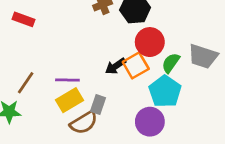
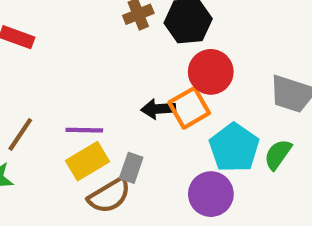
green semicircle: (171, 63) -> (278, 154), moved
black arrow: (116, 66) -> (158, 109), turned 30

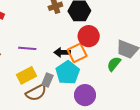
purple line: (84, 130) -> (27, 48), moved
cyan pentagon: (234, 148) -> (68, 73), moved
green semicircle: (278, 154) -> (114, 64), moved

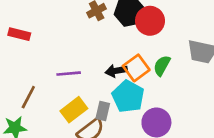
red circle: (89, 36) -> (150, 21), moved
green semicircle: (114, 64) -> (162, 66), moved

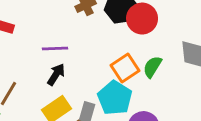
black arrow: (116, 71) -> (56, 74), moved, turned 130
purple line: (69, 74) -> (55, 48), moved

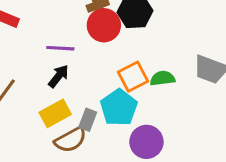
red circle: (142, 19) -> (104, 25), moved
green semicircle: (152, 67) -> (162, 78), turned 45

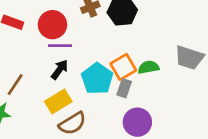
red circle: (104, 25) -> (52, 25), moved
cyan pentagon: (119, 108) -> (97, 79), moved
gray rectangle: (88, 120) -> (124, 88), moved

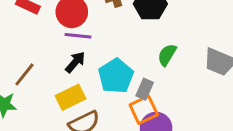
orange square: (123, 67) -> (144, 110), moved
green semicircle: (148, 67) -> (167, 55), moved, turned -54

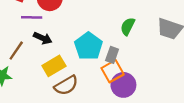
purple line: (78, 36) -> (32, 17), moved
black arrow: (75, 62) -> (43, 38), moved, turned 78

